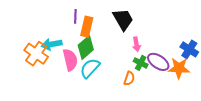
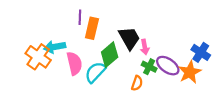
black trapezoid: (123, 19) -> (129, 38), moved
green diamond: (86, 47) -> (110, 55), moved
orange star: (179, 68) -> (190, 72), turned -30

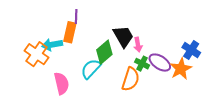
orange rectangle: (92, 28) -> (70, 32), moved
pink semicircle: (74, 63) -> (62, 83), moved
orange semicircle: (137, 83) -> (131, 79), size x1.6

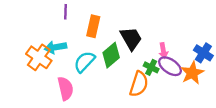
purple line: (76, 16) -> (65, 12), moved
orange rectangle: (70, 32) -> (93, 26), moved
pink arrow: (138, 45) -> (163, 51), moved
cyan semicircle: (91, 69) -> (84, 62), moved

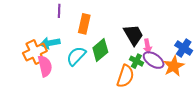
black trapezoid: (131, 38) -> (133, 35), moved
orange cross: (39, 57) -> (35, 52), turned 30
pink semicircle: (65, 88) -> (45, 66), moved

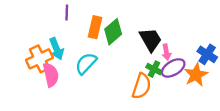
cyan arrow: (50, 43) -> (56, 49), turned -102
green diamond: (100, 50) -> (113, 32), moved
purple ellipse: (154, 60) -> (173, 68), turned -65

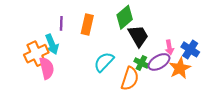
purple line: (67, 12) -> (61, 23), moved
green diamond: (113, 32) -> (125, 17), moved
pink arrow: (166, 52) -> (169, 47), moved
cyan semicircle: (86, 63) -> (104, 62), moved

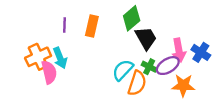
cyan arrow: (52, 44) -> (60, 58), moved
pink arrow: (169, 47) -> (179, 50), size x1.5
cyan semicircle: (104, 62) -> (123, 70), moved
orange star: (180, 68) -> (183, 85), moved, turned 30

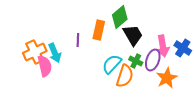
purple line: (64, 25) -> (78, 40), moved
orange rectangle: (92, 26) -> (99, 30), moved
purple ellipse: (168, 66) -> (153, 60), turned -40
orange star: (183, 85) -> (167, 78), turned -30

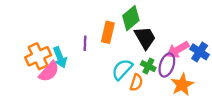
pink arrow: (163, 46) -> (178, 50), turned 70
pink semicircle: (45, 66) -> (49, 72), turned 55
orange semicircle: (125, 76) -> (136, 82), size x0.7

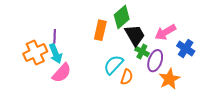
purple line: (85, 43) -> (55, 36), moved
pink arrow: (178, 50) -> (165, 32), moved
green cross: (148, 66) -> (142, 52), moved
pink semicircle: (49, 72) -> (62, 73), moved

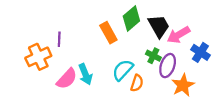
orange rectangle: (100, 30) -> (108, 33), turned -42
black trapezoid: (135, 35) -> (159, 26), moved
cyan arrow: (56, 54) -> (85, 74), moved

